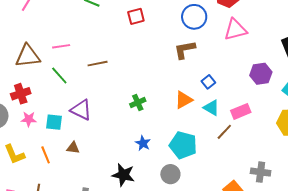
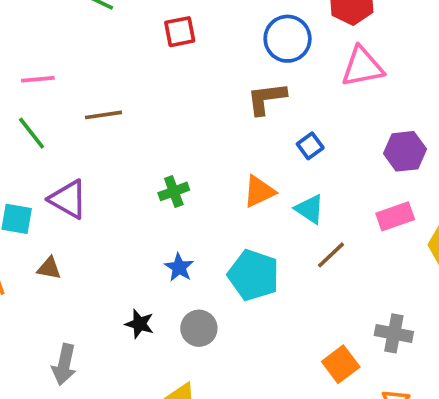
blue square: (208, 82) -> (310, 146), moved
pink rectangle: (241, 111) -> (395, 216), moved
gray circle: (170, 174) -> (199, 328), moved
black star: (123, 175) -> (139, 324), size x0.7

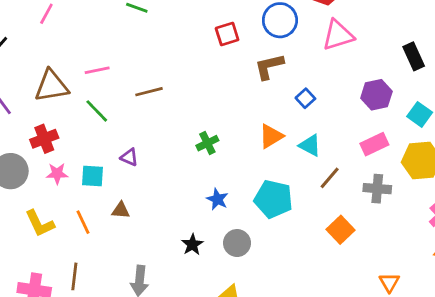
red square: (180, 32) -> (227, 34), moved
purple triangle: (68, 199) -> (129, 157), size x0.6
black star: (139, 324) -> (192, 245), turned 30
gray cross: (394, 333) -> (377, 189), moved
orange square: (341, 364) -> (340, 230), moved

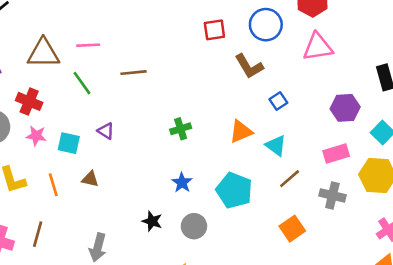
brown L-shape: (269, 66) -> (249, 66), turned -116
red cross: (44, 139) -> (29, 101), turned 35
black star: (192, 245) -> (152, 221), turned -30

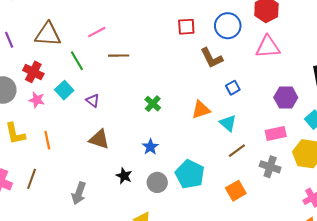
pink line: (88, 45) -> (97, 32), moved, turned -30
green cross: (181, 129) -> (153, 104), turned -35
cyan square: (69, 143) -> (64, 90), moved, turned 30
brown triangle: (90, 179) -> (99, 139), moved, size x1.5
cyan pentagon: (234, 190) -> (190, 174), moved

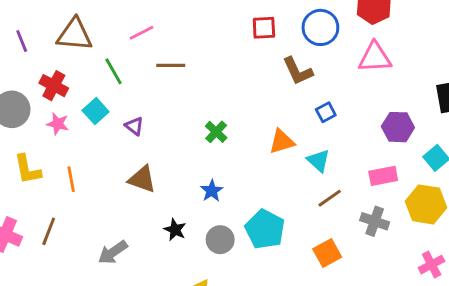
gray arrow: (79, 193) -> (113, 252), turned 35

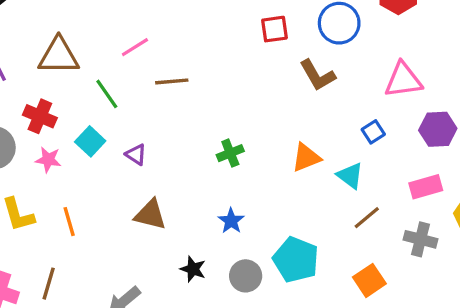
pink triangle: (375, 57) -> (403, 80), moved
blue square: (326, 112) -> (373, 132), moved
green cross: (216, 132) -> (230, 153), turned 30

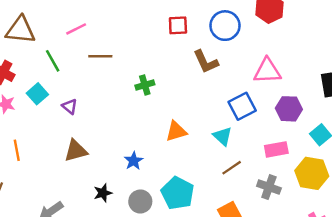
blue square: (373, 132) -> (242, 106), size x1.6
green cross: (230, 153) -> (145, 85), moved
orange triangle: (306, 157) -> (176, 131), moved
brown triangle: (150, 215) -> (76, 151), turned -35
black star: (193, 269) -> (103, 193), turned 30

